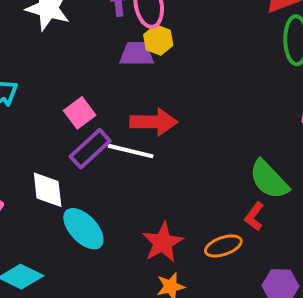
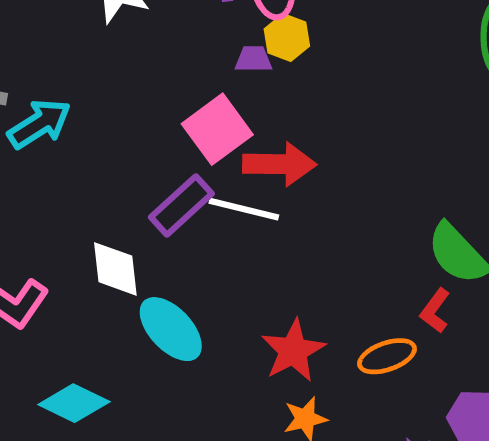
purple trapezoid: (137, 54) -> (253, 59), size x0.7
pink square: (80, 113) -> (217, 129), moved, size x1.4

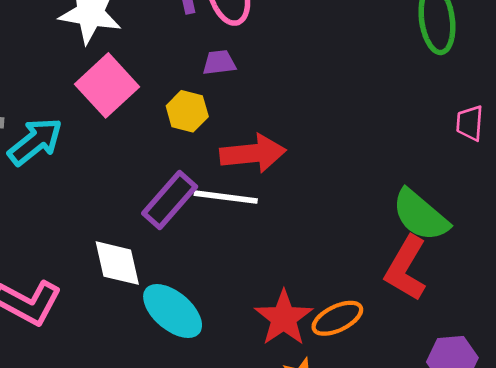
yellow hexagon: (287, 37) -> (187, 111), moved
pink square: (217, 129) -> (107, 85), moved
red L-shape: (435, 311) -> (406, 268), size x1.6
orange ellipse: (387, 356) -> (337, 318), moved

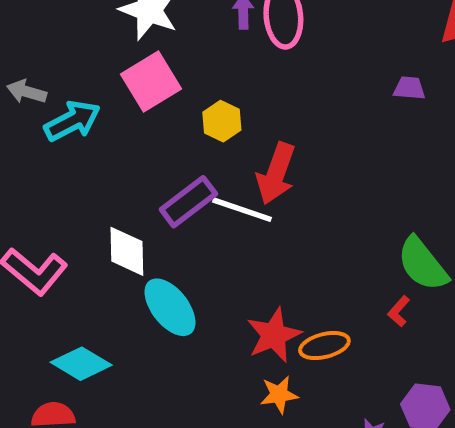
purple trapezoid: (219, 63) -> (409, 88), moved
red arrow: (253, 153) -> (276, 174), turned 104
red L-shape: (406, 268) -> (399, 311), size x0.5

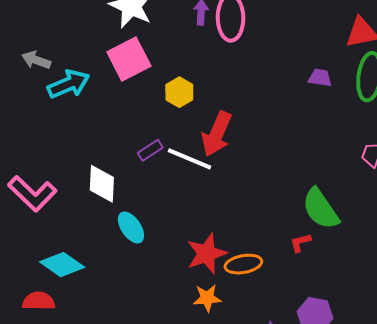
purple rectangle: (188, 202) -> (150, 150), size x0.6
cyan ellipse: (170, 307) -> (131, 227), size x0.7
red L-shape: (399, 311) -> (300, 243), turned 30

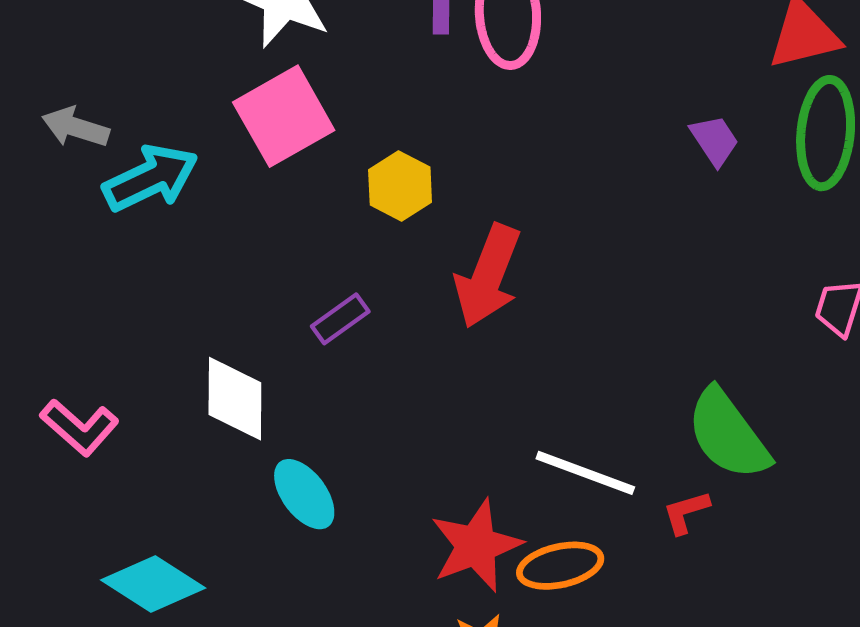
purple trapezoid: (320, 78) -> (715, 140), turned 50
white line: (190, 159) -> (585, 473), moved
pink L-shape: (32, 194) -> (80, 427), size x0.7

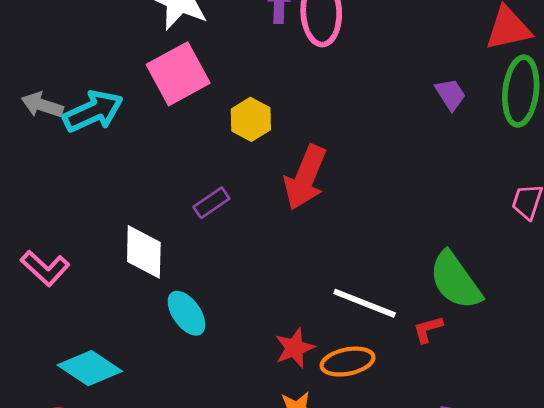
gray arrow: (76, 127) -> (42, 105), moved
red star: (476, 546) -> (295, 348), size x0.7

